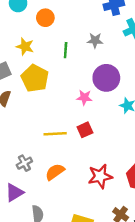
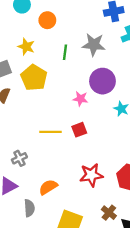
gray star: (95, 40) -> (94, 45), size x1.5
orange semicircle: (55, 172) -> (48, 187), moved

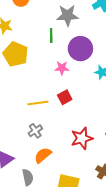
green line: (65, 52) -> (51, 36), moved
gray cross: (19, 158) -> (35, 131), moved

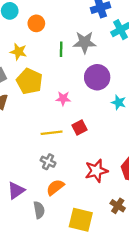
green line: (51, 36) -> (61, 49), moved
pink star: (62, 68) -> (63, 99), moved
gray cross: (35, 131) -> (48, 162), turned -32

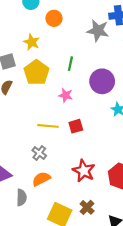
gray star: (85, 42) -> (98, 31), moved
green line: (61, 49) -> (70, 64), moved
red star: (96, 171) -> (84, 171), turned 30
brown cross: (118, 206) -> (87, 207), moved

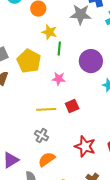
yellow star: (32, 42) -> (49, 32), moved

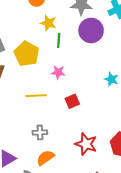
purple circle: (91, 61) -> (91, 30), moved
yellow line: (46, 109) -> (36, 96), moved
gray cross: (41, 136) -> (40, 132), turned -32

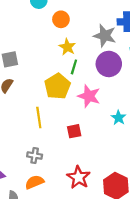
yellow pentagon: (27, 54) -> (57, 86), moved
pink star: (58, 72) -> (89, 96), moved, size x1.5
yellow line: (36, 96) -> (39, 117), turned 72

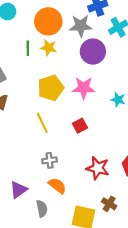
orange circle: (61, 19) -> (48, 21), moved, size x1.6
green line: (74, 67) -> (28, 48), moved
yellow pentagon: (57, 86) -> (51, 88), turned 30
orange semicircle: (35, 182) -> (57, 186), turned 78

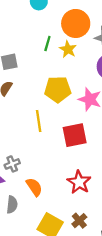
red square: (80, 126) -> (75, 135), size x1.6
gray cross: (50, 160) -> (12, 164), moved, turned -32

